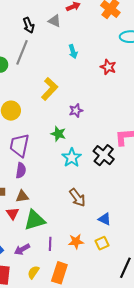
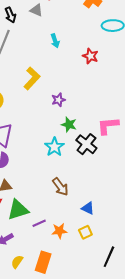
green star: (58, 134) -> (69, 125), moved
purple line: (50, 244) -> (39, 223), moved, turned 64

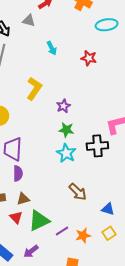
green star: (69, 125) -> (66, 130), moved
black cross: (86, 144) -> (97, 146), turned -35

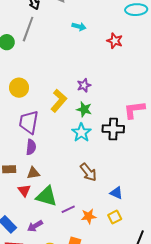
cyan arrow: (52, 48) -> (79, 27), turned -56
yellow L-shape: (34, 89) -> (59, 101), moved
green triangle: (39, 221) -> (47, 196), turned 35

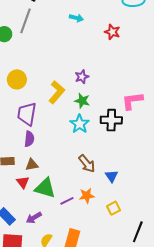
blue triangle: (116, 193) -> (112, 176), moved, turned 32
orange star: (89, 216) -> (87, 196), moved

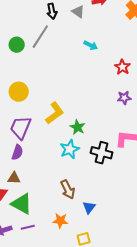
purple star: (82, 77) -> (124, 98), moved
purple line: (67, 201) -> (28, 227), moved

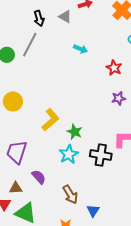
purple trapezoid: (21, 128) -> (17, 152), moved
purple semicircle: (17, 152) -> (39, 177), moved, turned -56

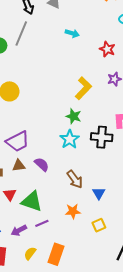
yellow L-shape: (51, 120) -> (83, 88), moved
purple trapezoid: (17, 152) -> (18, 141), turned -130
brown triangle: (16, 188) -> (19, 165), moved

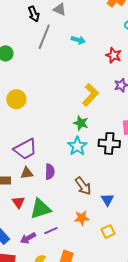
gray line: (21, 33) -> (44, 37), moved
purple semicircle: (42, 164) -> (50, 172), turned 49
green triangle: (32, 201) -> (40, 209), turned -35

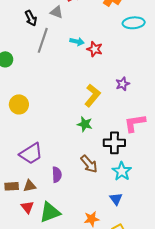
red star: (114, 55) -> (95, 49), moved
cyan star: (77, 146) -> (122, 171), moved
brown triangle: (27, 173) -> (30, 186), moved
brown arrow: (83, 186) -> (89, 164), moved

